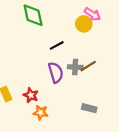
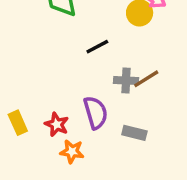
purple semicircle: (56, 73) -> (96, 113), moved
gray rectangle: (89, 108) -> (134, 133), moved

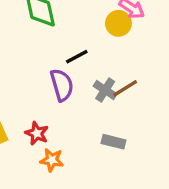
gray cross: (126, 80) -> (105, 90), turned 30
purple semicircle: (96, 113) -> (62, 85), moved

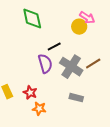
brown line: (125, 88) -> (93, 64), moved
gray cross: (105, 90) -> (71, 67), size x1.6

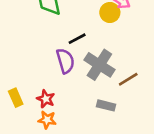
brown line: (93, 64) -> (128, 79), moved
orange star: (39, 109) -> (47, 120), moved

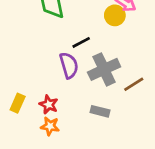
gray cross: (99, 65) -> (104, 69), turned 32
yellow rectangle: (16, 98) -> (18, 103), turned 48
gray rectangle: (106, 105) -> (100, 111), moved

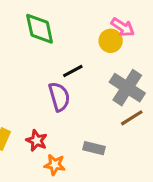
gray cross: (104, 69) -> (127, 88), moved, turned -32
orange star: (50, 126) -> (55, 165), moved

